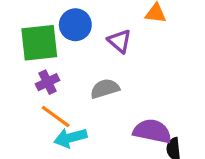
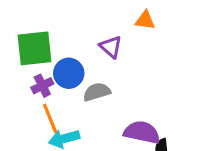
blue circle: (75, 25) -> (69, 73), moved
orange line: (56, 116) -> (50, 118), turned 32

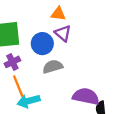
orange triangle: (145, 20) -> (58, 14), moved
blue circle: (69, 73) -> (42, 44), moved

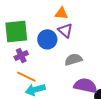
gray semicircle: (53, 67) -> (73, 60), moved
orange line: (18, 86) -> (26, 77), turned -42

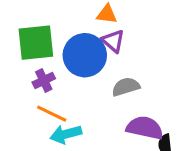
blue circle: (47, 39) -> (85, 55), size x1.4

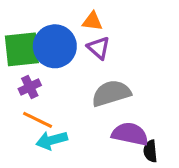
blue circle: (85, 55) -> (55, 46), moved
gray semicircle: (126, 87) -> (111, 93), size x1.4

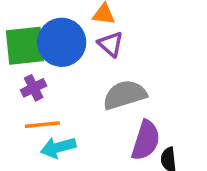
orange line: (38, 120) -> (42, 125), turned -32
purple semicircle: (130, 134) -> (146, 140), turned 96

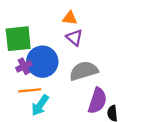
blue circle: (62, 42) -> (42, 62), moved
cyan arrow: (58, 147) -> (40, 105), turned -40

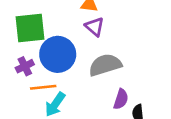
purple cross: (24, 66) -> (25, 66), moved
purple semicircle: (97, 101) -> (121, 99), size x0.7

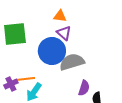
blue circle: (58, 54) -> (52, 51), moved
purple cross: (25, 66) -> (11, 84), moved

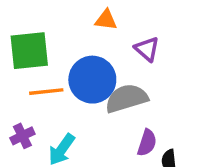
purple triangle: (64, 33) -> (147, 49), moved
orange line: (25, 79) -> (46, 92), moved

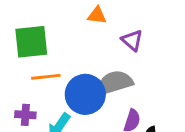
blue circle: (92, 80) -> (85, 94), moved
purple cross: (22, 136) -> (25, 115), turned 30

